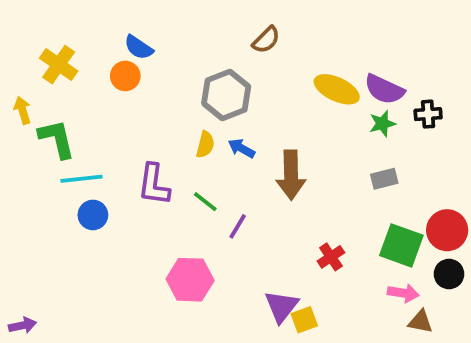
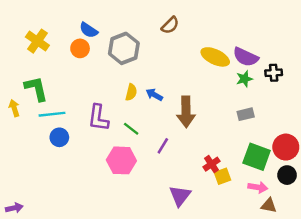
gray hexagon: (226, 95) -> (124, 48), moved
yellow arrow: (22, 110) -> (14, 108), moved
purple line: (238, 226) -> (163, 146), moved
pink hexagon: (190, 280) -> (121, 160), moved
yellow square: (304, 320) -> (222, 176), moved

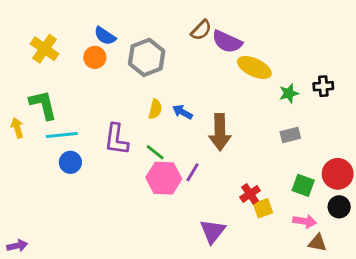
purple semicircle: (246, 57) -> (227, 42), moved
green square: (257, 157) -> (303, 185), size x0.7
pink hexagon: (121, 160) -> (164, 178), moved

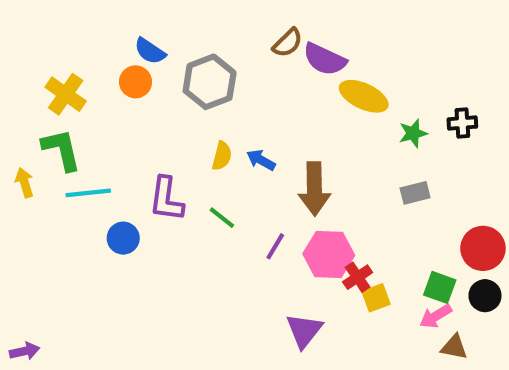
yellow cross: (45, 49) -> (66, 94), moved
blue circle: (70, 162) -> (123, 238), moved
pink hexagon: (164, 178) -> (329, 255), moved
green square: (303, 185) -> (440, 287), moved
pink arrow: (305, 221) -> (436, 316), turned 140

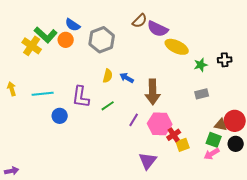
green L-shape: (62, 150) -> (46, 35), moved, turned 145
green line: (222, 218) -> (108, 106), turned -72
brown triangle: (454, 347) -> (221, 125), moved

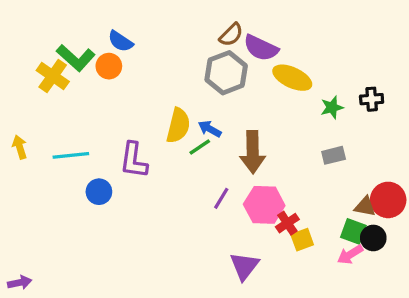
gray hexagon: (102, 40) -> (226, 73), moved
yellow semicircle: (108, 76) -> (178, 126), size x1.5
green line: (108, 106) -> (200, 147), moved
black circle: (236, 144) -> (373, 238), moved

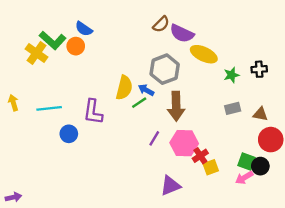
gray hexagon: (226, 73) -> (165, 69), moved
brown triangle: (365, 207) -> (260, 114), moved
purple triangle: (244, 266) -> (170, 186), turned 30

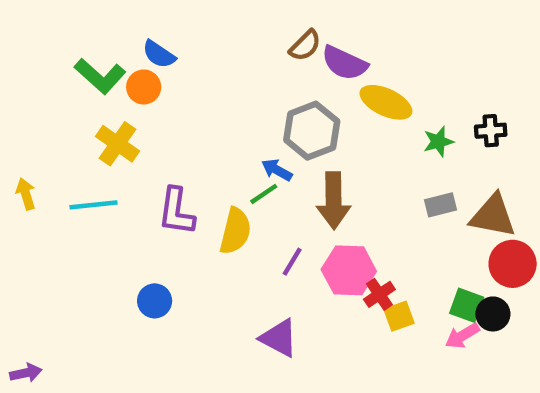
yellow cross: (36, 53) -> (117, 144), moved
yellow semicircle: (124, 88) -> (235, 231), moved
brown triangle: (260, 114) -> (493, 216), size x1.6
blue circle: (69, 134) -> (155, 301), moved
purple triangle: (170, 186) -> (279, 338), moved, turned 50

